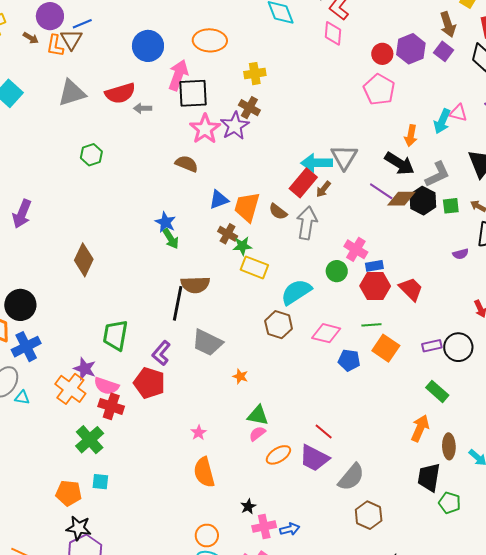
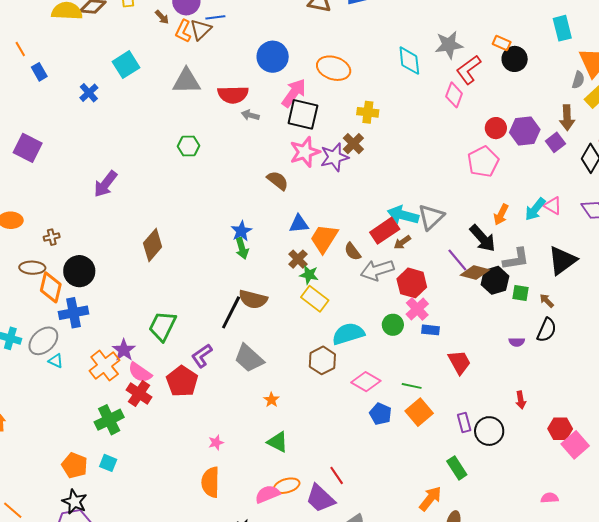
gray arrow: (307, 223) -> (377, 270), turned -132
red hexagon: (375, 286) -> (412, 283), moved
purple rectangle: (432, 346) -> (464, 422), turned 72
pink semicircle: (257, 434) -> (267, 494), moved, size x1.4

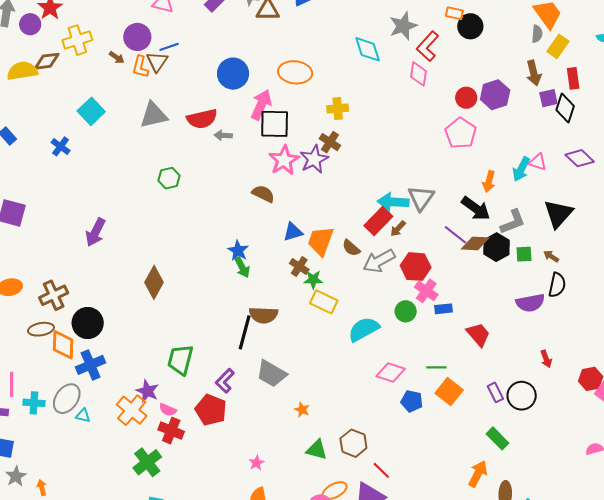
purple square: (555, 142) -> (548, 98), moved, turned 36
brown cross: (52, 237) -> (54, 295), size x1.8
purple semicircle: (517, 342) -> (530, 303), size x1.8
brown hexagon: (322, 360) -> (353, 443), moved
pink semicircle: (140, 372) -> (168, 410), size x0.7

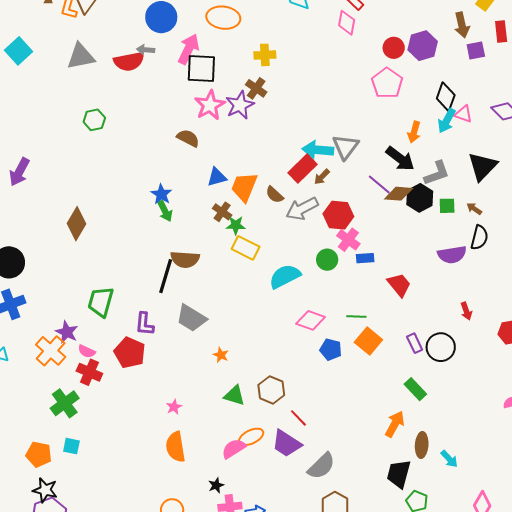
black diamond: (565, 108) -> (446, 97), moved
gray arrow: (223, 135) -> (146, 50), moved
purple L-shape: (225, 381) -> (145, 324), turned -40

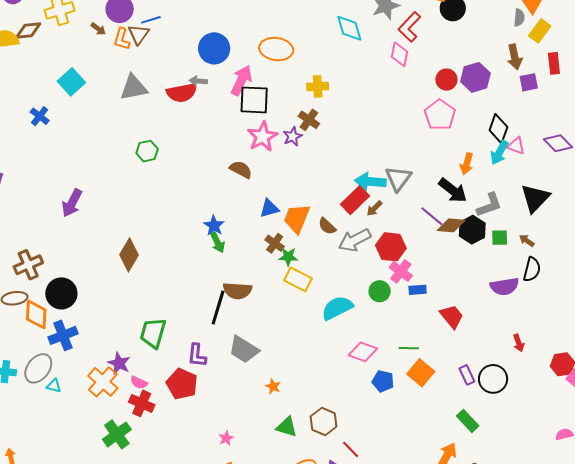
purple star: (240, 105) -> (293, 136), size x0.7

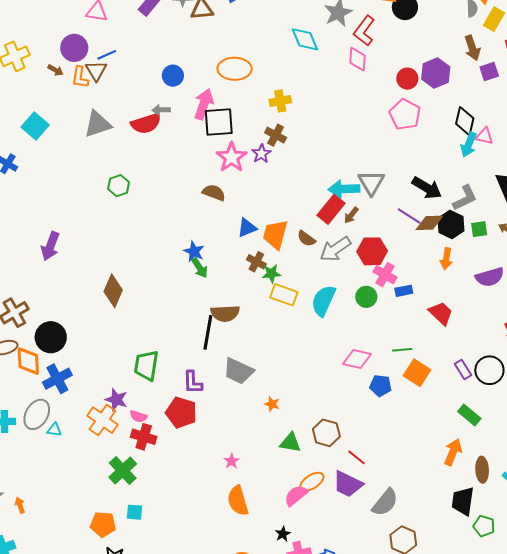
blue circle: (214, 48) -> (173, 76), size x0.7
orange arrow: (467, 164) -> (446, 259), moved
cyan semicircle: (337, 308) -> (323, 301), moved, turned -32

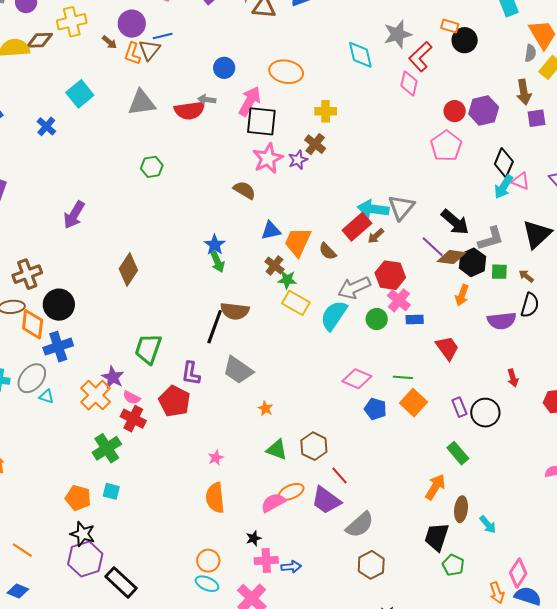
gray arrow: (335, 249) -> (354, 288), moved

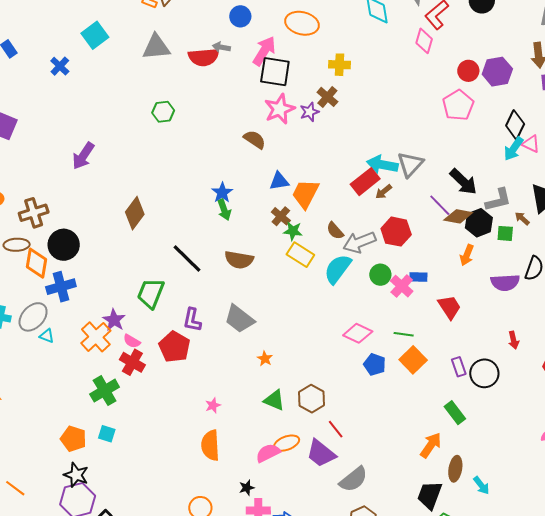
brown semicircle: (328, 251) -> (335, 231), moved
brown arrow: (526, 276) -> (522, 218), moved
pink cross: (399, 300) -> (402, 286), moved
black line: (215, 327) -> (187, 258), moved, turned -68

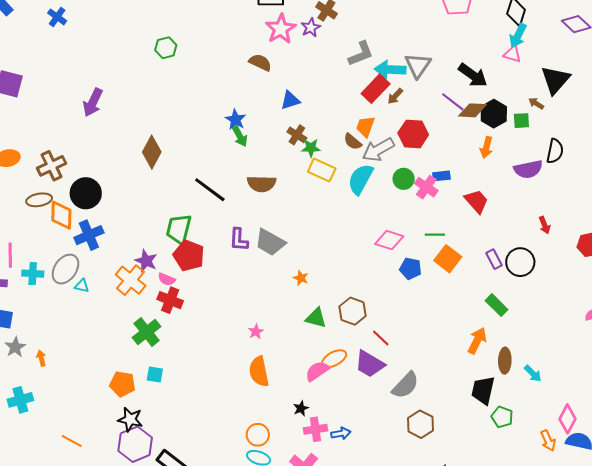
pink triangle: (531, 144) -> (512, 54), moved
orange trapezoid: (305, 194) -> (365, 127), moved, size x0.7
gray L-shape: (498, 200) -> (361, 54), moved
purple L-shape: (192, 320) -> (239, 240), moved
red pentagon: (174, 347) -> (189, 256), moved

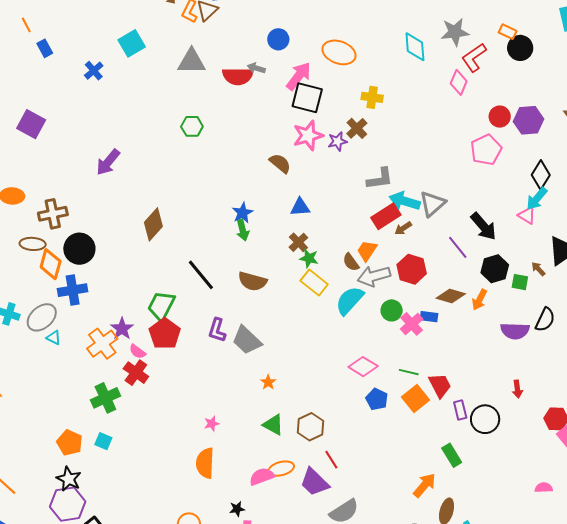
brown diamond: (473, 110) -> (451, 296), moved
red trapezoid: (476, 201) -> (440, 385), moved

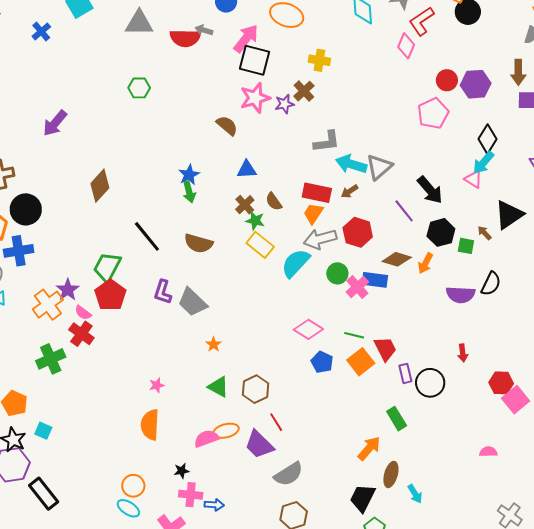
red rectangle: (386, 216) -> (317, 193), moved, turned 44
brown semicircle: (351, 262) -> (274, 202), moved
blue rectangle: (429, 317) -> (375, 280), size x1.4
cyan square: (103, 441) -> (43, 431), moved

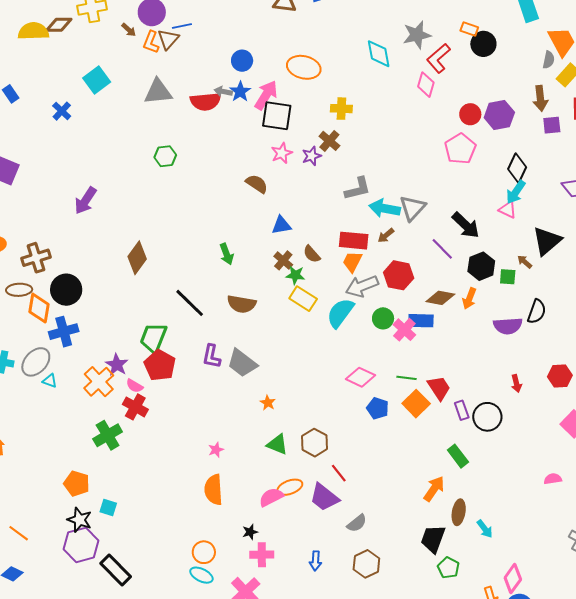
pink star: (255, 98) -> (282, 153), size x0.7
blue star: (189, 175) -> (240, 92), moved
red hexagon: (501, 383) -> (560, 376), moved
gray semicircle: (289, 474) -> (357, 523), size x0.7
blue arrow: (214, 505) -> (316, 561), moved, turned 96

